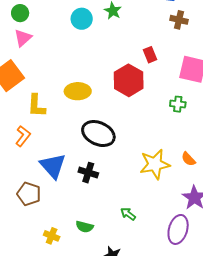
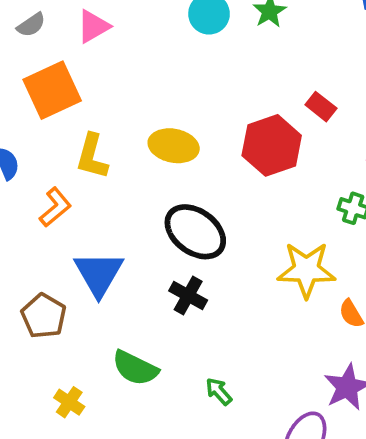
red rectangle: (150, 55) -> (321, 107), turned -42
yellow star: (155, 164) -> (306, 270), moved
black cross: (88, 173) -> (188, 295), moved
green semicircle: (85, 227) -> (135, 368), moved, size x1.4

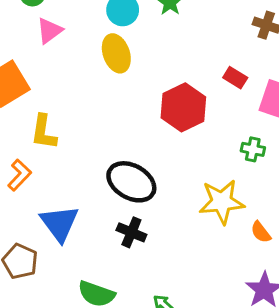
pink triangle: (93, 26) -> (50, 31), moved
red rectangle: (321, 107) -> (235, 78), moved
yellow ellipse: (174, 146) -> (116, 53), moved, turned 66

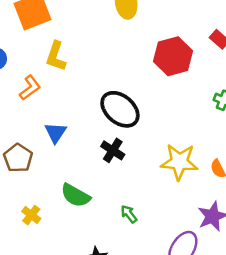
yellow star: (222, 202) -> (179, 162), moved
blue triangle: (59, 223) -> (56, 133), size x0.7

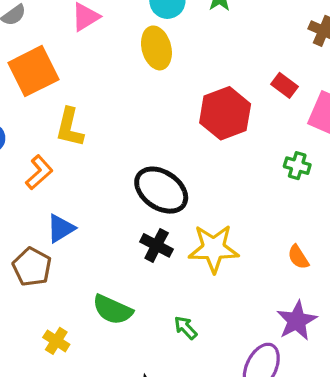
blue triangle: (56, 133) -> (61, 228), moved, turned 30
yellow star: (179, 162) -> (214, 248), moved

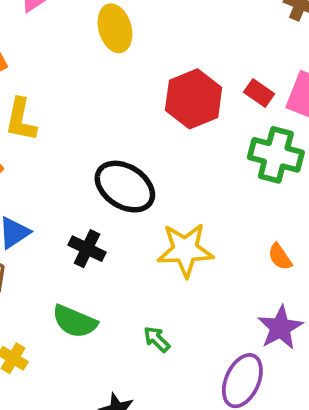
red rectangle: (284, 85) -> (259, 93), moved
green cross: (297, 166) -> (276, 155), size x1.8
black cross: (157, 245) -> (87, 249), moved

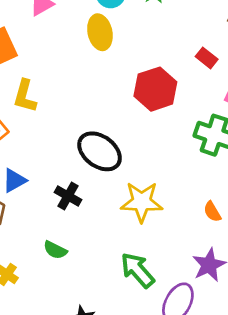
red rectangle: (259, 93) -> (207, 58), moved
green semicircle: (75, 321) -> (55, 250), size x0.7
green arrow: (157, 339) -> (137, 270), moved, size x1.8

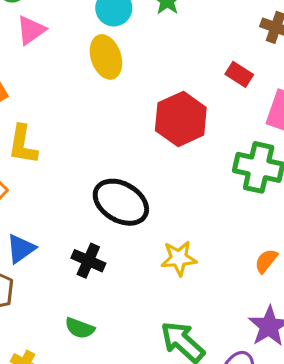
yellow star: (142, 202) -> (179, 258), size x0.7
orange semicircle: (212, 212) -> (266, 261), turned 75

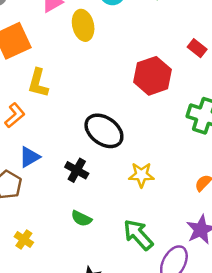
yellow ellipse: (106, 57) -> (83, 25), moved
green semicircle: (80, 328) -> (81, 219), moved

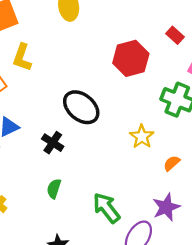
yellow star: (141, 175) -> (142, 137), moved, turned 30
green semicircle: (81, 219) -> (54, 189), turned 78

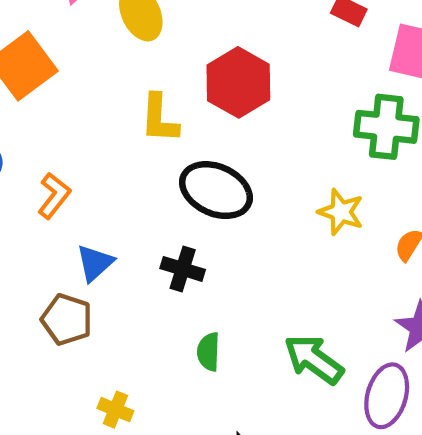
yellow L-shape: (22, 57) -> (159, 119), moved
red hexagon: (131, 58) -> (238, 82), moved

